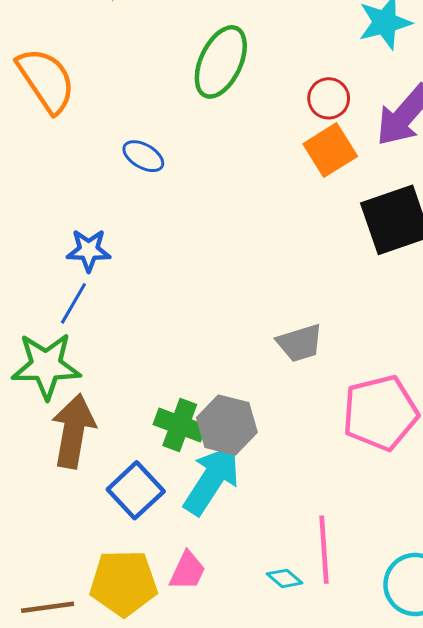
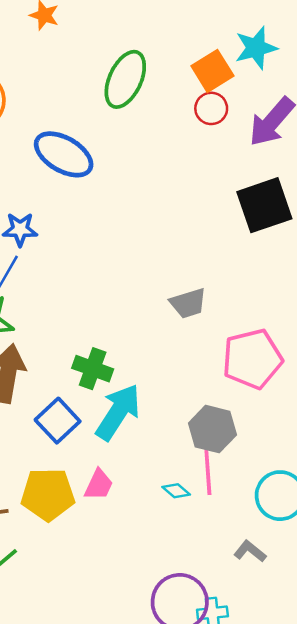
orange square: (330, 150) -> (212, 71), moved
blue ellipse: (143, 156) -> (64, 154), size x1.8
gray hexagon: (227, 425) -> (212, 429), moved

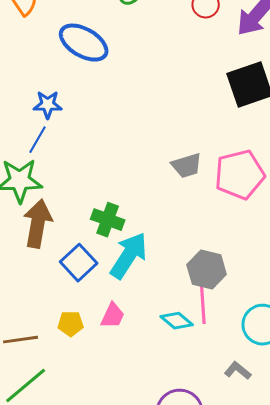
pink pentagon: (252, 359) -> (240, 175), moved
cyan diamond: (176, 491) -> (177, 321), size x1.4
yellow pentagon: (48, 494) -> (71, 324), size x0.6

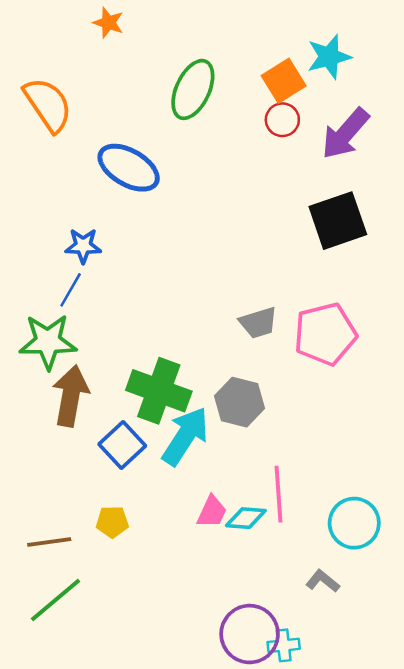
green cross: (108, 220) -> (159, 391), size x1.5
gray hexagon: (207, 270) -> (239, 402), moved
pink trapezoid: (113, 316) -> (212, 512), moved
cyan diamond: (177, 321) -> (246, 518), turned -36

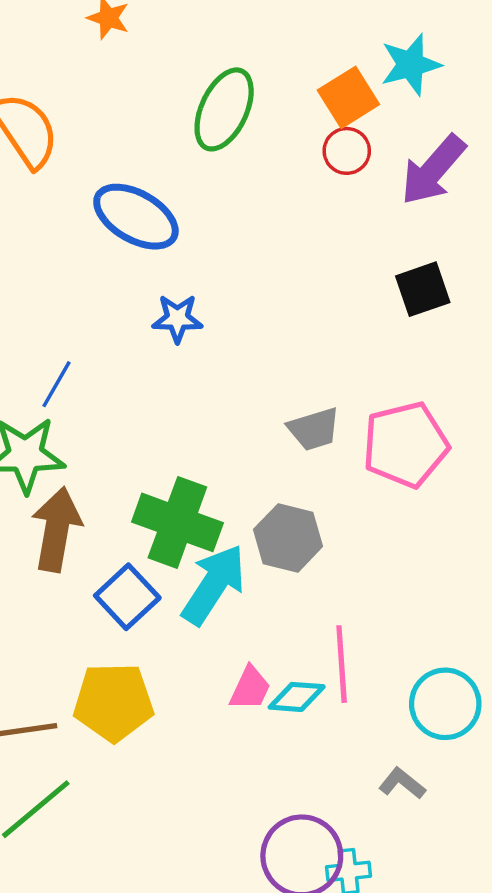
black square: (338, 221) -> (423, 289), size x0.7
blue star: (83, 246) -> (177, 319), moved
yellow pentagon: (112, 522) -> (113, 702), size x1.8

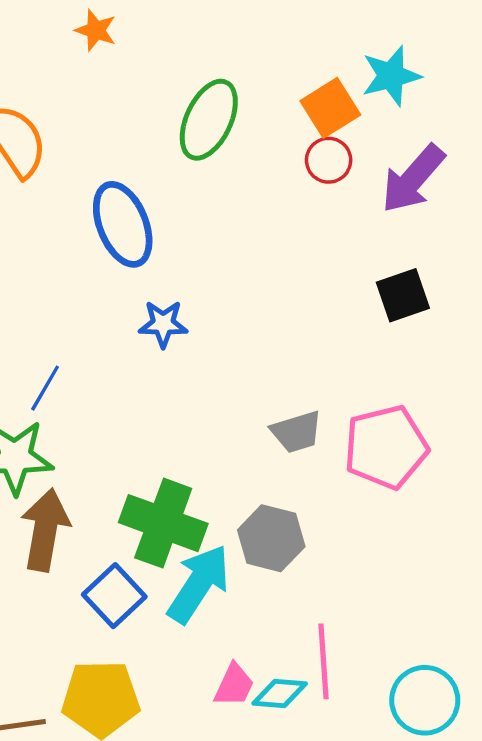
blue ellipse: (136, 217) -> (123, 224), turned 38

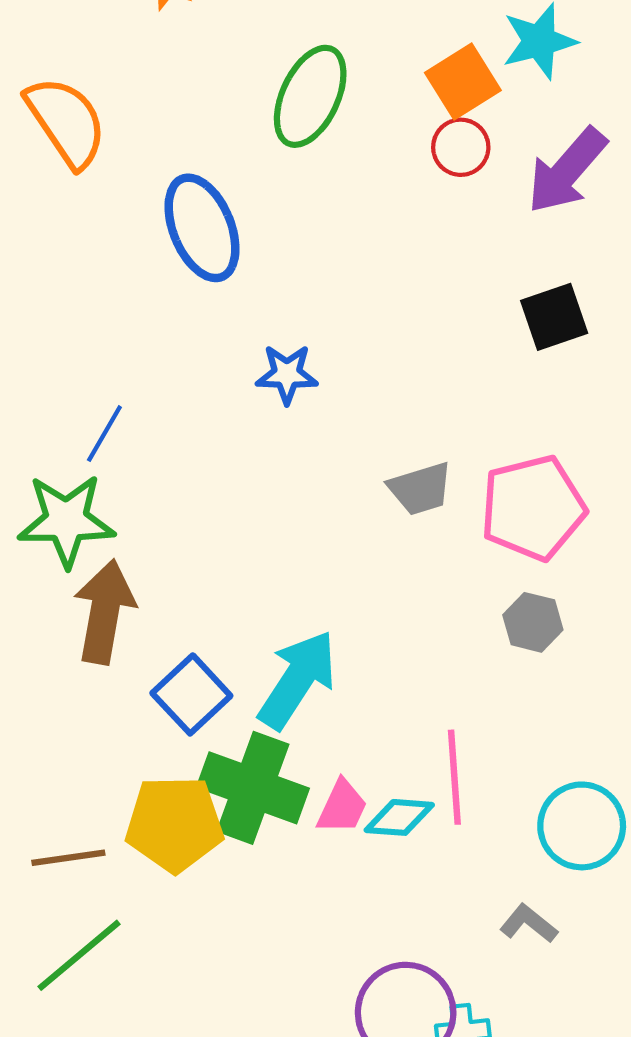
blue star: (163, 324) -> (287, 374), moved
green cross: (163, 523) -> (253, 788), moved
gray hexagon: (271, 538) -> (533, 622), moved, size x0.7

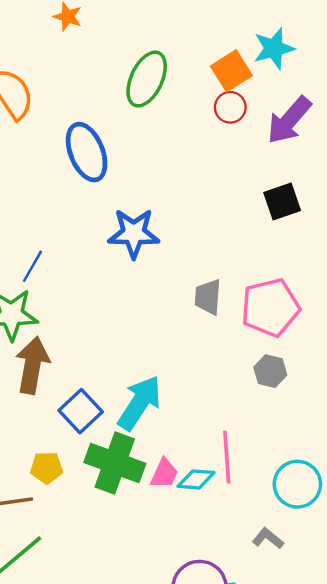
blue star: (287, 374) -> (134, 233), size x1.5
gray trapezoid: (420, 489) -> (208, 297), turned 111
yellow pentagon: (174, 824) -> (47, 468), moved, size x0.6

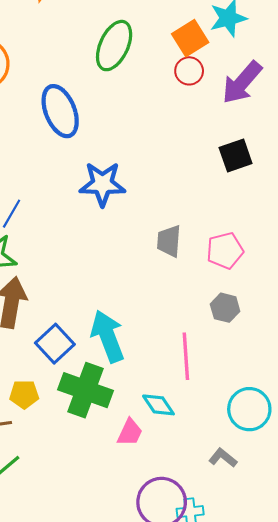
pink pentagon: (270, 308) -> (225, 251), size x0.7
cyan arrow: (140, 403) -> (108, 336), turned -54
pink line: (227, 457) -> (186, 356), moved
pink trapezoid: (164, 474) -> (130, 432), moved
cyan diamond: (196, 479) -> (158, 405), turned 52

